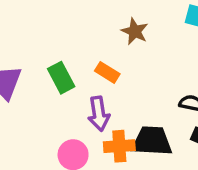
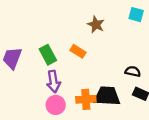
purple arrow: (99, 114) -> (53, 82), moved

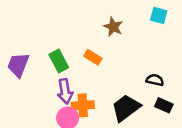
black trapezoid: (107, 96) -> (126, 108), turned -40
orange cross: (86, 99) -> (83, 105), moved

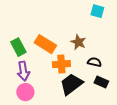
brown star: (113, 27) -> (78, 42), moved
orange rectangle: (93, 57) -> (45, 44), size x1.5
orange cross: (83, 105) -> (61, 64), moved

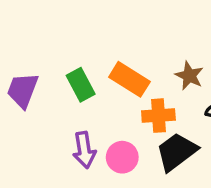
purple arrow: (23, 71) -> (84, 150), moved
pink circle: (25, 92) -> (122, 157), moved

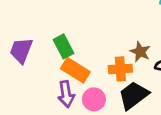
brown star: (189, 76) -> (140, 52), moved
orange rectangle: (129, 79) -> (75, 70), moved

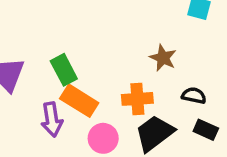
brown star: (140, 52) -> (163, 58), moved
purple arrow: (66, 94) -> (52, 119), moved

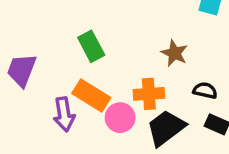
green rectangle: (64, 70) -> (91, 46), moved
pink circle: (103, 138) -> (120, 118), moved

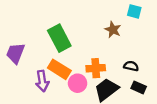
green rectangle: (91, 46) -> (59, 38), size x1.4
brown star: (174, 53) -> (113, 30), moved

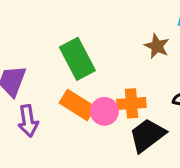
purple arrow: (42, 81) -> (28, 121), moved
pink circle: (78, 83) -> (104, 111), moved

